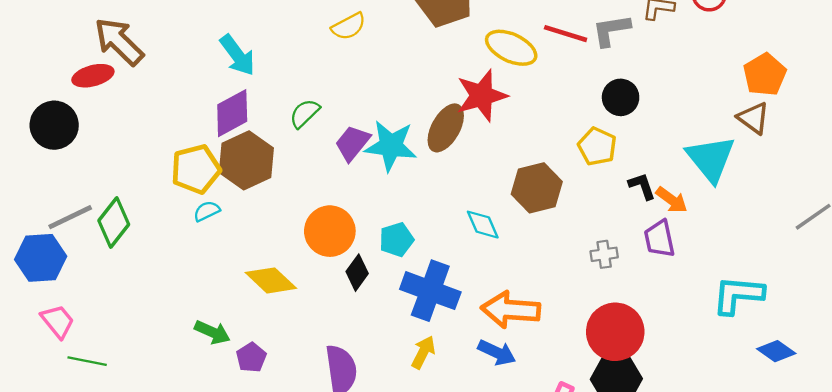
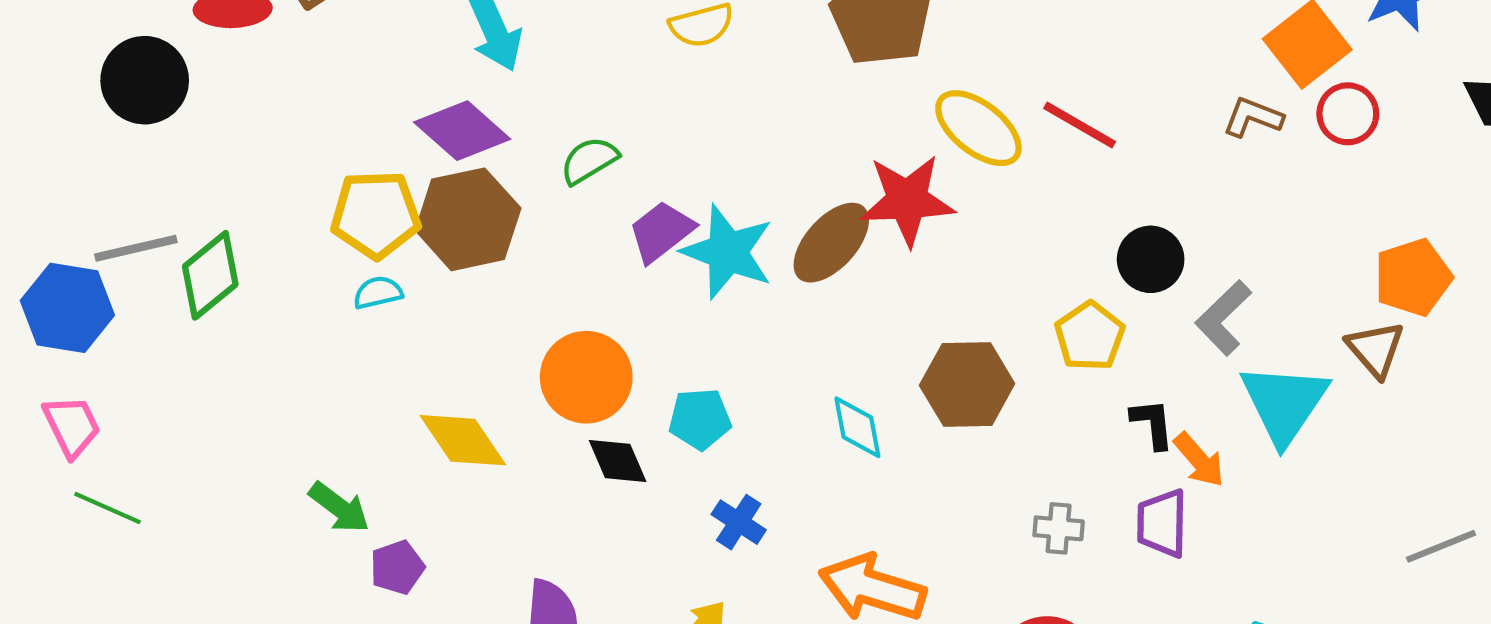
gray L-shape: (611, 30) -> (1223, 318), moved, turned -48
purple diamond: (232, 113) -> (462, 131), turned 57
black diamond: (357, 273) -> (618, 461), turned -72
blue cross: (430, 291) -> (739, 522), size x0.5

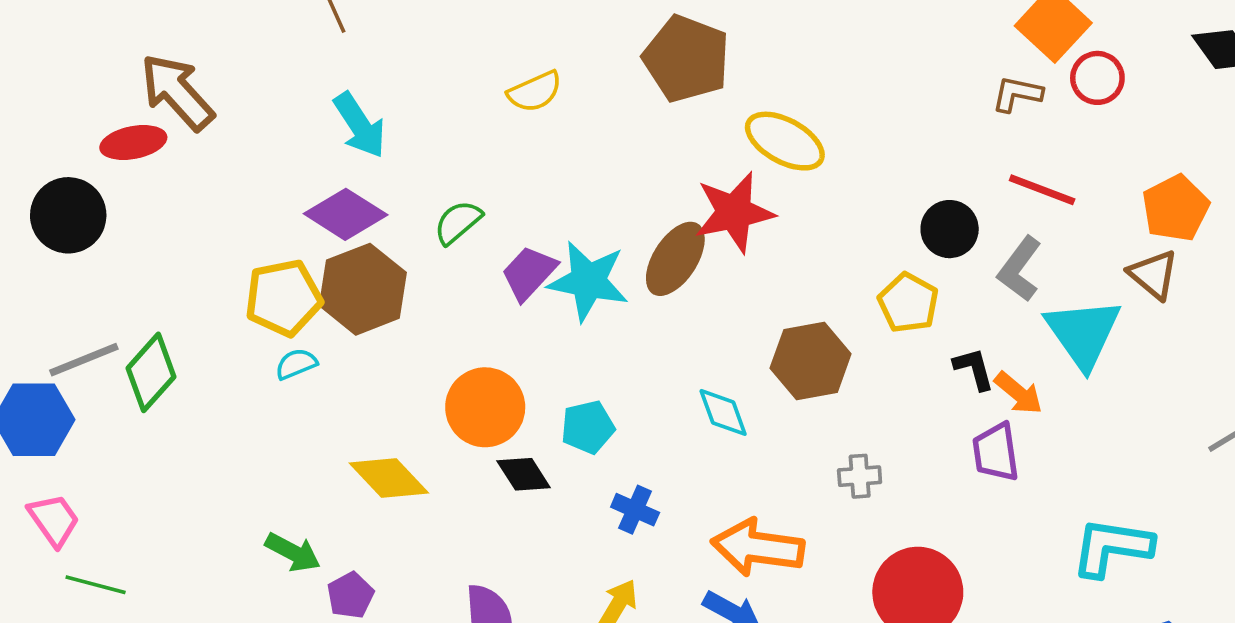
red line: (1080, 125) -> (1042, 190), moved
gray cross: (1059, 528) -> (860, 476), moved

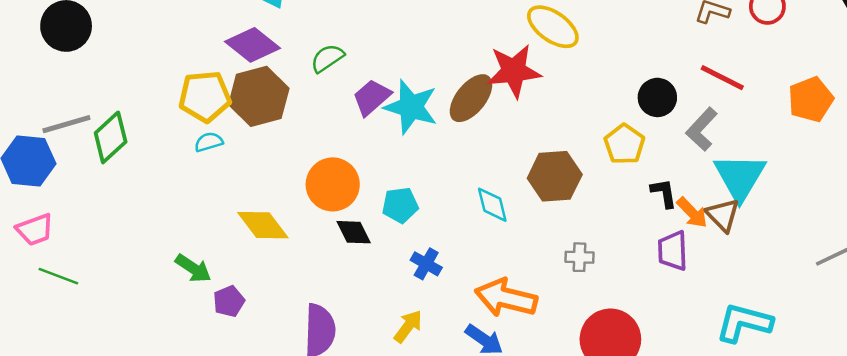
brown triangle: (1153, 274) -> (723, 215), moved
pink trapezoid: (54, 520) -> (35, 230), turned 99

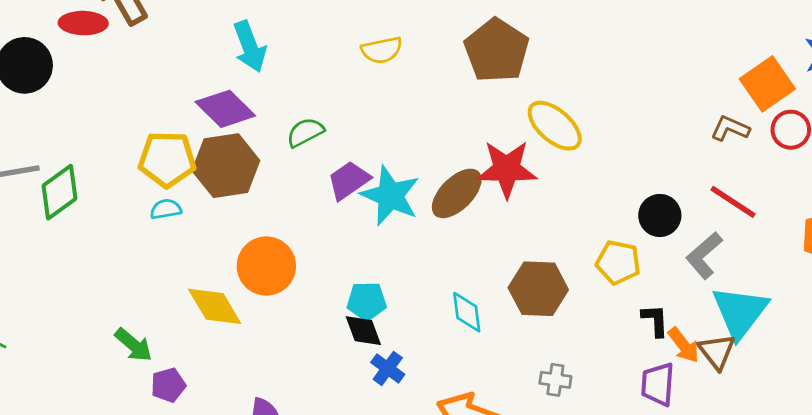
yellow pentagon: (624, 144) -> (618, 262), turned -30
orange circle: (333, 184) -> (266, 266), moved
black diamond: (354, 232) -> (363, 331), moved

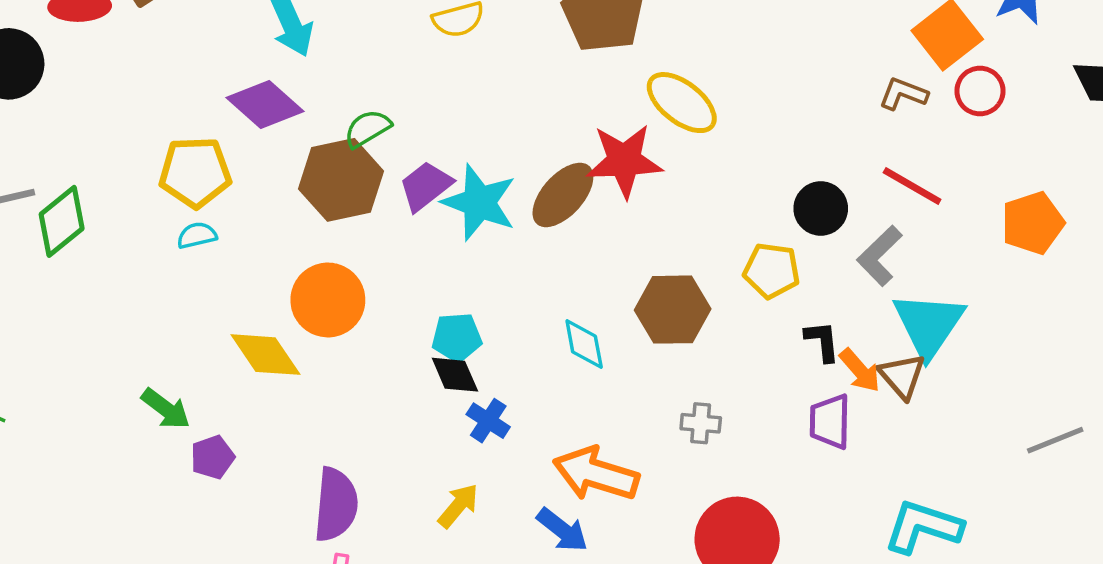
brown hexagon: (226, 166) -> (341, 180), moved

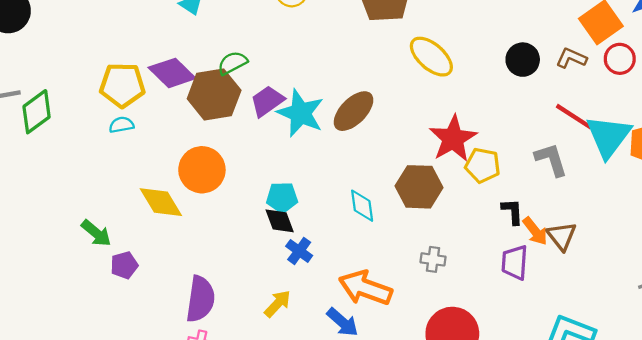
purple diamond: (265, 105) -> (172, 73), moved
red star: (624, 161) -> (453, 139), moved, turned -30
black circle: (821, 208) -> (523, 60), moved
gray L-shape: (879, 256) -> (551, 160), turned 114
cyan triangle: (929, 325) -> (609, 136), moved

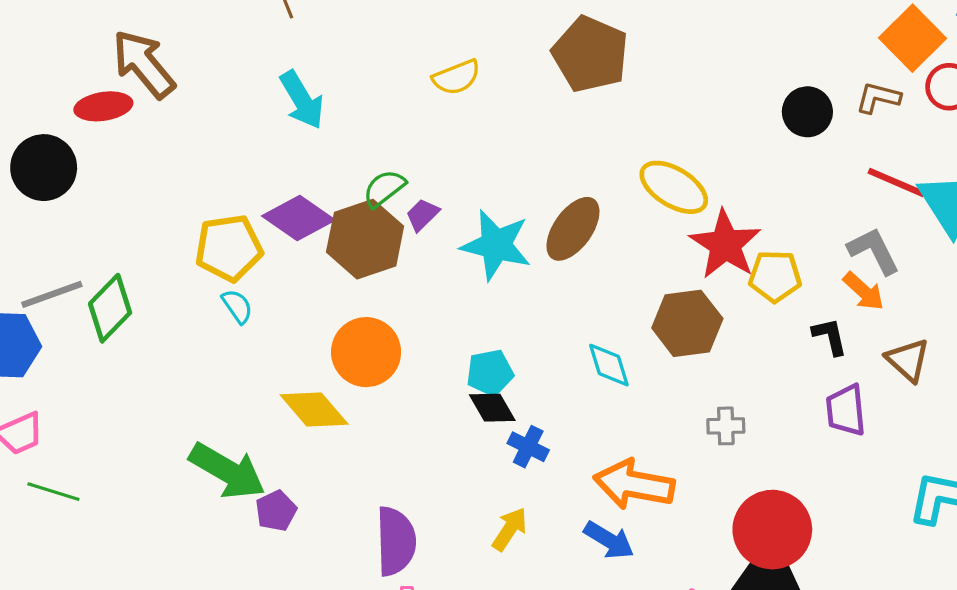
yellow ellipse: (431, 57) -> (674, 187), moved
purple trapezoid: (267, 101) -> (422, 215), moved, size x0.7
cyan semicircle: (121, 125) -> (237, 306), turned 75
orange arrow: (535, 231) -> (864, 291), moved
green arrow: (96, 233) -> (227, 471), size x1.6

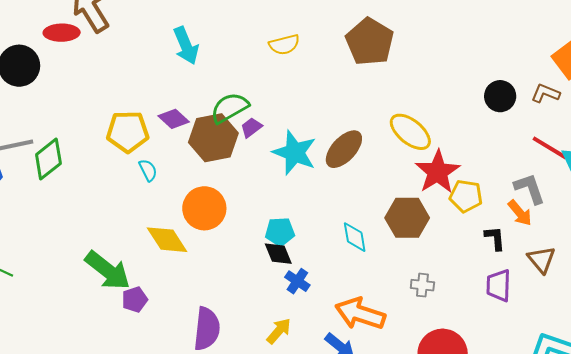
green semicircle: (384, 189) -> (230, 108), size x1.4
purple diamond: (298, 218) -> (174, 119), size x0.7
cyan semicircle: (237, 306) -> (148, 170), moved

